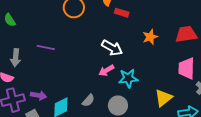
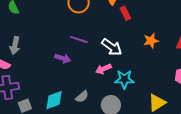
red rectangle: (122, 13) -> (125, 13), turned 40
purple line: (46, 47) -> (79, 40), moved
purple arrow: (39, 95) -> (63, 58), moved

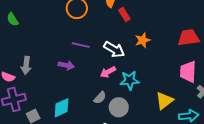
orange star: (151, 41) -> (143, 40), moved
gray arrow: (15, 46) -> (26, 65), moved
gray semicircle: (82, 97) -> (100, 98), moved

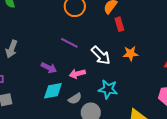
purple arrow: (66, 65) -> (49, 68), moved
pink arrow: (108, 72) -> (77, 74), moved
cyan diamond: (62, 108) -> (53, 91), moved

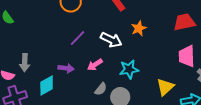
purple line: (69, 43) -> (77, 38), turned -54
cyan diamond: (53, 91) -> (47, 85), moved

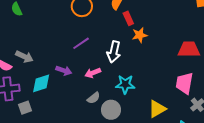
orange star: (139, 28) -> (140, 35), moved
white arrow: (111, 40) -> (114, 52), turned 65
gray arrow: (25, 63) -> (24, 57), turned -78

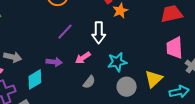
gray circle: (111, 110) -> (127, 87), moved

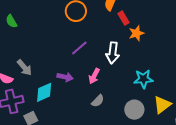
gray arrow: (13, 57) -> (24, 68), turned 30
pink arrow: (83, 58) -> (94, 76), turned -35
cyan star: (117, 62) -> (143, 79), moved

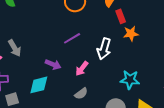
cyan diamond: (44, 92) -> (39, 85), moved

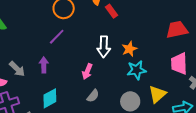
orange star: (131, 34) -> (129, 49), moved
purple line: (72, 38) -> (57, 37), moved
purple arrow: (53, 64) -> (44, 65), moved, turned -98

